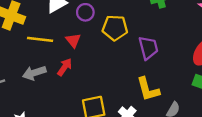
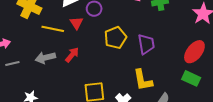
yellow pentagon: (115, 28) -> (115, 38), moved, turned -30
red triangle: (73, 40) -> (76, 23), moved

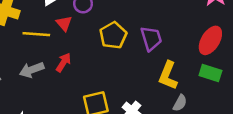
yellow L-shape: (143, 80) -> (168, 75), moved, turned 40

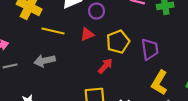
red triangle: (64, 23) -> (87, 34), moved, turned 40
red arrow: (63, 62) -> (105, 66), moved

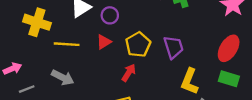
gray arrow: (45, 61) -> (63, 77), turned -132

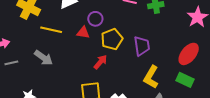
purple circle: (110, 15) -> (95, 19), moved
red triangle: (104, 42) -> (83, 33), turned 32

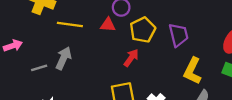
gray arrow: (43, 58) -> (64, 58), turned -96
gray line: (11, 63) -> (39, 68), moved

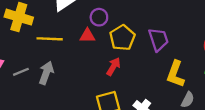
gray line: (39, 68) -> (21, 72), moved

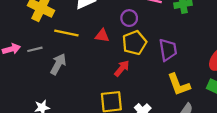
purple circle: (99, 17) -> (129, 18), moved
gray line: (21, 72) -> (35, 49), moved
yellow L-shape: (176, 74) -> (179, 85), turned -50

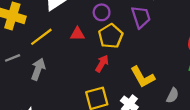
yellow line: (66, 33) -> (41, 37), turned -40
purple trapezoid: (168, 50) -> (141, 17), moved
yellow L-shape: (179, 85) -> (143, 77), moved

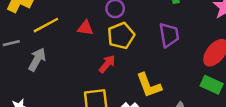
purple trapezoid: (141, 17) -> (169, 35), moved

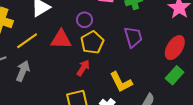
red triangle: (85, 28) -> (61, 39), size x1.5
green rectangle: (212, 85) -> (175, 75), turned -66

